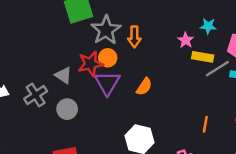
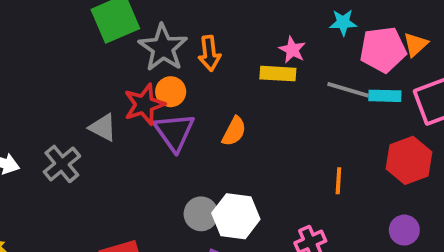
cyan star: (208, 26) -> (343, 22), moved
yellow rectangle: (203, 57) -> (278, 74), moved
gray line: (217, 69) -> (348, 90), turned 55
gray circle: (67, 109) -> (201, 214), moved

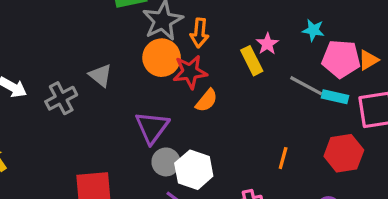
yellow rectangle: (278, 74) -> (252, 61), turned 48
orange circle: (171, 92) -> (162, 58), size x1.5
red star: (144, 104) -> (190, 72), moved
purple triangle: (174, 132) -> (152, 127), moved

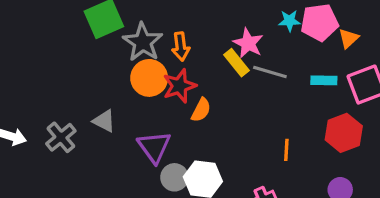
pink star: (267, 44) -> (248, 43), size x1.4
pink pentagon: (341, 59) -> (319, 22), moved
gray triangle: (100, 75) -> (104, 121), moved
gray line: (306, 86) -> (270, 72), moved

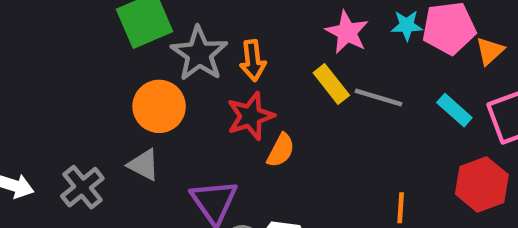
pink star: (248, 43) -> (347, 32), moved
orange circle: (149, 78) -> (159, 106), moved
cyan rectangle: (324, 80) -> (454, 110), turned 40

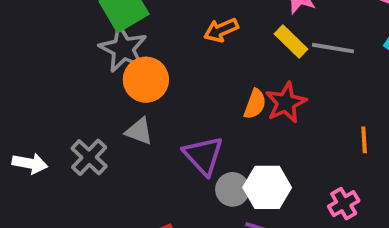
gray star: (199, 54) -> (123, 49), moved
orange arrow: (253, 60) -> (221, 30), turned 80
red star: (250, 116) -> (286, 103), moved

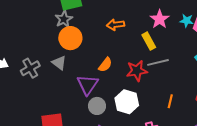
gray line: (333, 48) -> (158, 62), moved, turned -40
gray star: (123, 49) -> (64, 19), size x0.7
orange semicircle: (255, 104) -> (105, 65), moved
white hexagon: (267, 187) -> (127, 102), moved

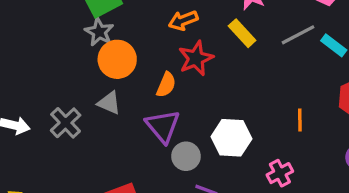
gray line: (158, 62) -> (298, 35), moved
orange semicircle: (105, 65) -> (166, 85), moved
red star: (137, 71) -> (196, 58), moved

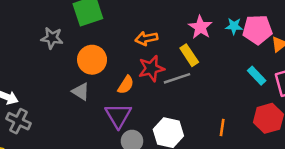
gray star: (99, 32) -> (52, 38), moved, turned -30
gray line: (298, 35) -> (177, 78), moved
gray cross: (66, 123) -> (18, 121), moved, turned -30

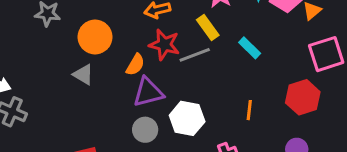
red star: (151, 68) -> (164, 45), turned 30
cyan rectangle: (257, 76) -> (250, 48), moved
purple triangle: (118, 116) -> (148, 92), moved, turned 48

